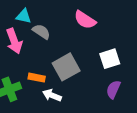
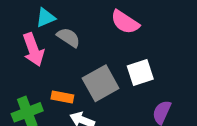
cyan triangle: (24, 16) -> (46, 18), turned -35
white square: (110, 59) -> (140, 73), moved

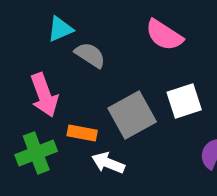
pink arrow: (33, 50) -> (44, 95), moved

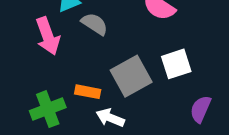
pink arrow: (44, 95) -> (48, 36), moved

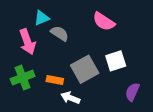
green cross: (48, 109) -> (23, 78), moved

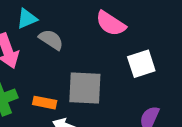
white square: (116, 61) -> (141, 64), moved
gray square: (85, 69) -> (85, 88), turned 32

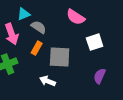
orange rectangle: (45, 103) -> (37, 48), moved, turned -72

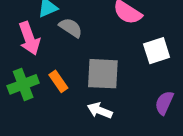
orange rectangle: (37, 48) -> (58, 81), moved, turned -64
white arrow: (48, 81) -> (100, 111), moved

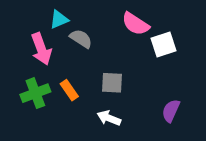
white square: (157, 51) -> (163, 44), moved
gray square: (103, 74) -> (112, 83), size x0.7

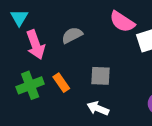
cyan triangle: (59, 19) -> (19, 18), moved, turned -36
gray semicircle: (81, 39) -> (72, 35), turned -60

